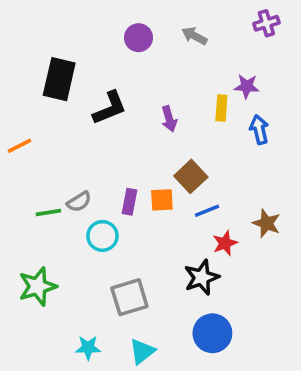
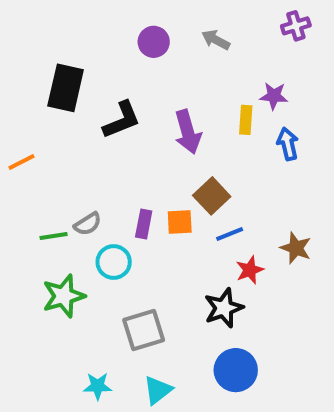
purple arrow: (169, 119) -> (188, 132), size x1.5
green star: (38, 286) -> (64, 296), moved

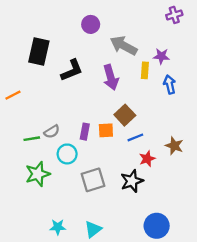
gray arrow: (216, 40) -> (124, 46), moved, size x1.6
gray square: (144, 330) -> (93, 180), moved
blue circle: (236, 370) -> (157, 226), moved

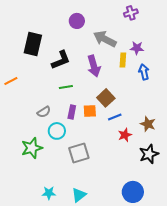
purple cross: (174, 15) -> (131, 13), moved
green line: (32, 139) -> (66, 87), moved
black star: (132, 181) -> (149, 154), moved

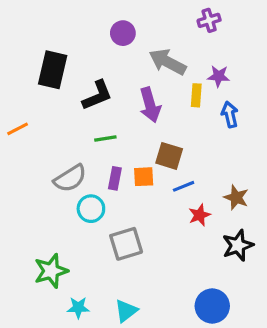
brown square: (106, 98) -> (169, 156), turned -30
gray semicircle: (44, 112) -> (70, 178), size x1.5
green star: (32, 148) -> (51, 271), moved

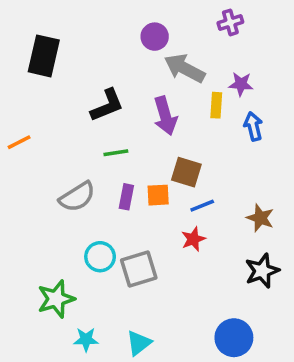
purple circle: (123, 33) -> (155, 37), moved
black rectangle: (53, 70) -> (44, 56), moved
cyan circle: (91, 209) -> (100, 257), moved
red star: (199, 215) -> (193, 239), moved

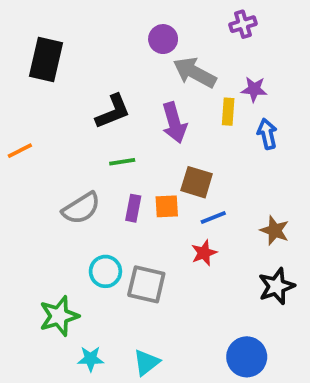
gray square: (139, 269) -> (146, 284), turned 30

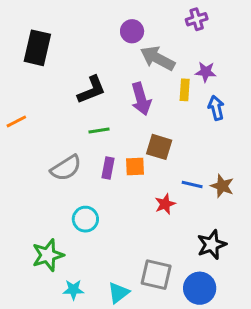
blue line: (213, 217) -> (192, 185), moved, turned 35
gray square: (146, 284) -> (156, 275), moved
black star: (276, 286) -> (212, 245), moved

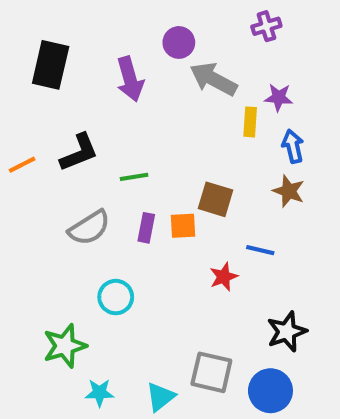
black L-shape: (91, 90) -> (79, 152), moved
purple arrow: (141, 99) -> (130, 79), moved
brown star: (222, 186) -> (289, 191), moved

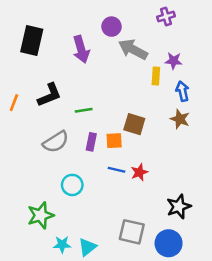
orange line: (22, 165) -> (14, 103), turned -42
blue line: (260, 250) -> (117, 170), moved
cyan triangle: (161, 397) -> (87, 247), moved

